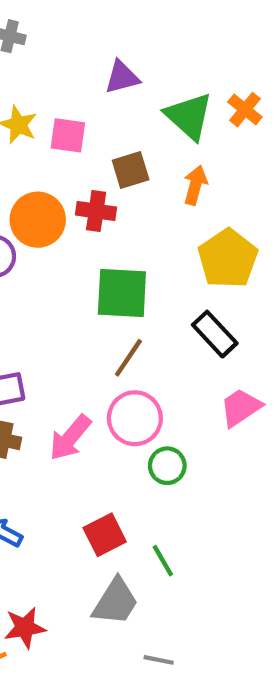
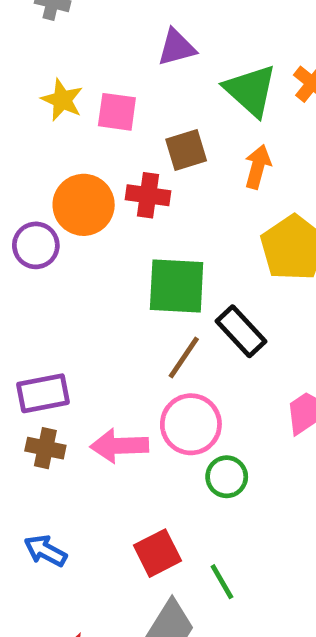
black rectangle: (215, 334) -> (241, 331), moved
pink arrow: (70, 438) -> (119, 446), turned 48

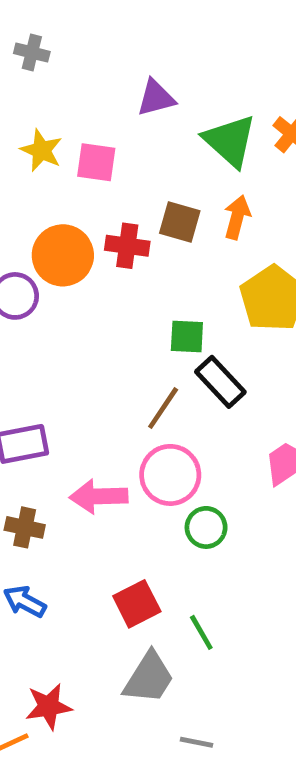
brown square: (186, 150) -> (180, 222), moved, turned 33
green square: (177, 286) -> (187, 337), moved, size x0.6
brown cross: (45, 448) -> (25, 527), moved

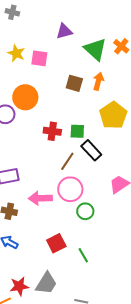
red cross: (127, 246) -> (52, 131), moved
gray trapezoid: (149, 678) -> (46, 283), moved

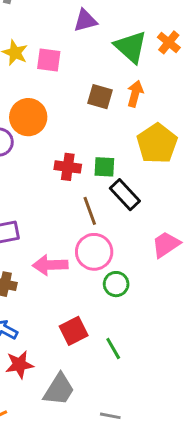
brown line: (67, 161) -> (90, 211), turned -54
red star: (19, 286) -> (19, 365), moved

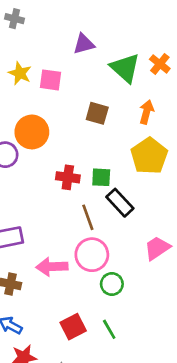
orange arrow: (135, 94) -> (147, 112), moved
green line: (113, 348) -> (109, 329), moved

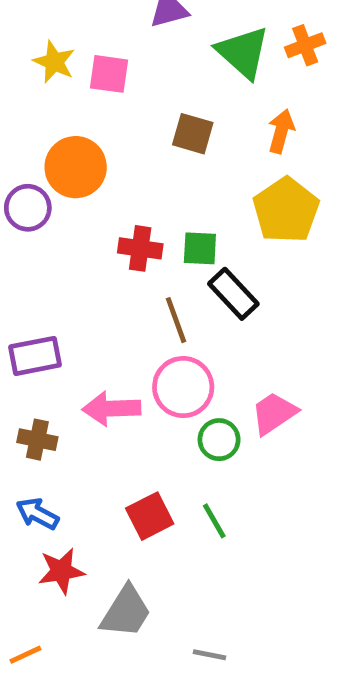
orange cross: (160, 64) -> (305, 45), turned 30
pink trapezoid: (157, 248) -> (274, 413), moved

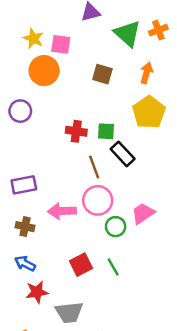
orange circle: (76, 167) -> (44, 71), moved
gray trapezoid: (126, 612) -> (69, 312), turned 52

